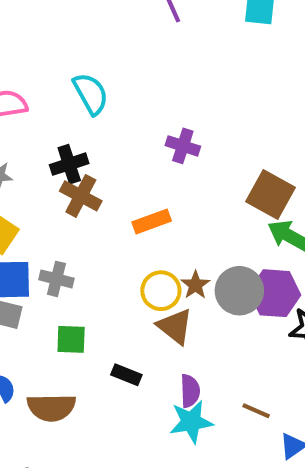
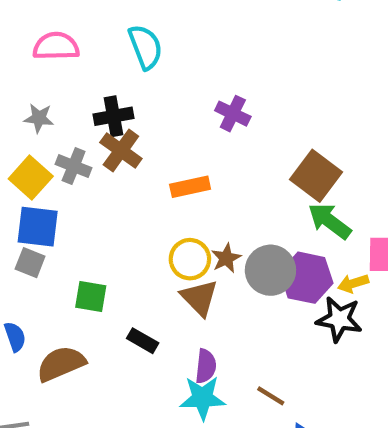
gray cross: (56, 279) -> (74, 166), moved
brown semicircle: (51, 407) -> (61, 364), turned 150

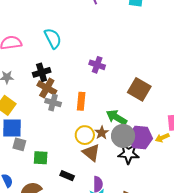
gray cross: (74, 166) -> (53, 103), moved
orange rectangle: (190, 187) -> (81, 101), turned -66
green arrow: (330, 221) -> (116, 117), moved
gray square: (30, 263) -> (19, 144), moved
black star: (339, 319) -> (128, 154), moved

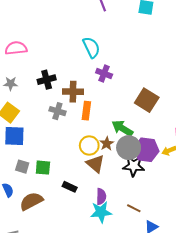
cyan semicircle: (53, 38) -> (91, 47), moved
brown cross: (47, 88) -> (73, 92), moved, turned -30
gray square: (19, 144) -> (22, 167), moved

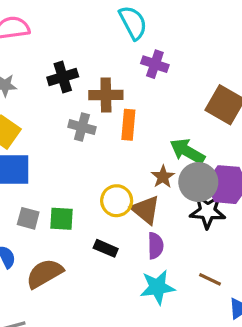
yellow circle: (89, 146) -> (117, 201), moved
purple semicircle: (101, 196) -> (155, 246), moved

